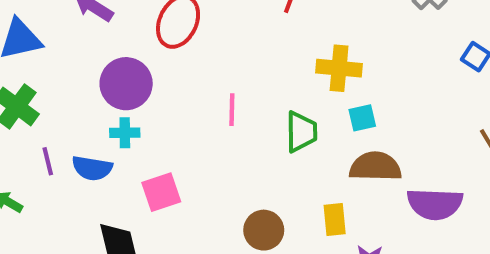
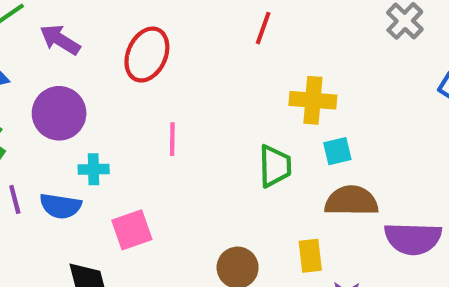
purple circle: (126, 84) -> (59, 113), moved
pink line: (232, 110) -> (172, 139), moved

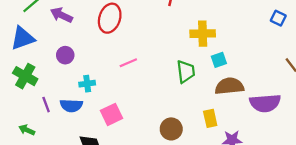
purple circle: (59, 113) -> (65, 55), size x0.6
pink line: (172, 139) -> (128, 63), turned 72

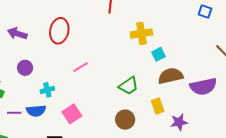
green trapezoid: (186, 72) -> (129, 86), moved, turned 70
purple line: (46, 105) -> (14, 113), turned -64

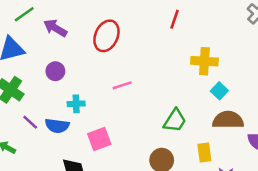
cyan square: (158, 54) -> (219, 91), turned -32
green trapezoid: (129, 86) -> (175, 121), turned -35
purple line: (14, 113) -> (30, 122), turned 32

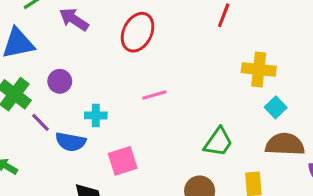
purple circle: (55, 71) -> (60, 81), moved
purple line: (30, 122) -> (40, 122), moved

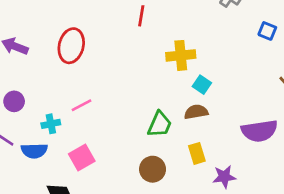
pink line: (154, 95) -> (82, 105), moved
brown semicircle: (285, 144) -> (196, 112), moved, size x0.7

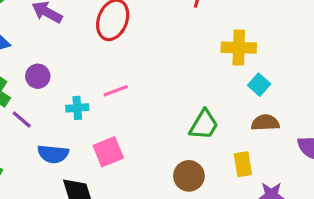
brown semicircle: (196, 112) -> (265, 123), moved
blue semicircle: (34, 151) -> (53, 154), moved

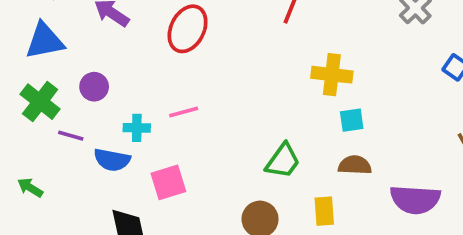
cyan square: (259, 85) -> (352, 120), turned 35
purple line: (22, 120) -> (71, 136), turned -30
blue semicircle: (53, 154) -> (112, 160), moved

